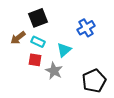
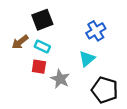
cyan triangle: (64, 50) -> (87, 59), moved
black pentagon: (94, 81) -> (105, 90), turned -30

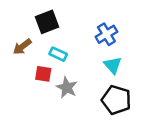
cyan rectangle: (42, 46) -> (58, 54), moved
cyan triangle: (87, 59) -> (113, 65), moved, turned -30

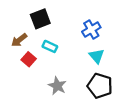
red square: (43, 74) -> (29, 59), moved, turned 32
gray star: (67, 88) -> (57, 86), moved

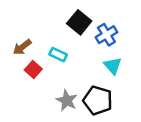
black square: (40, 19) -> (79, 22), moved, turned -30
black pentagon: (100, 86) -> (98, 100), moved

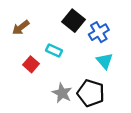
brown arrow: (22, 47) -> (21, 28), moved

